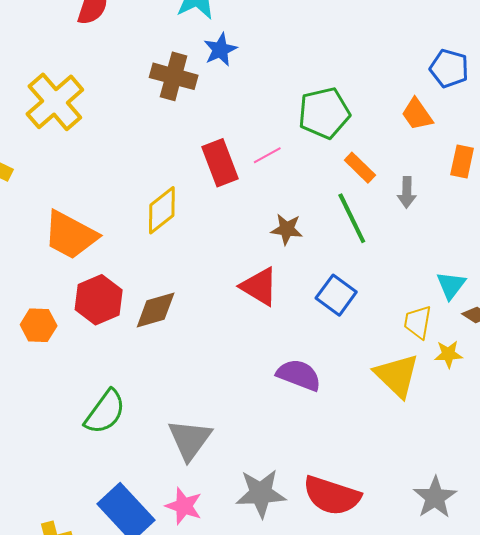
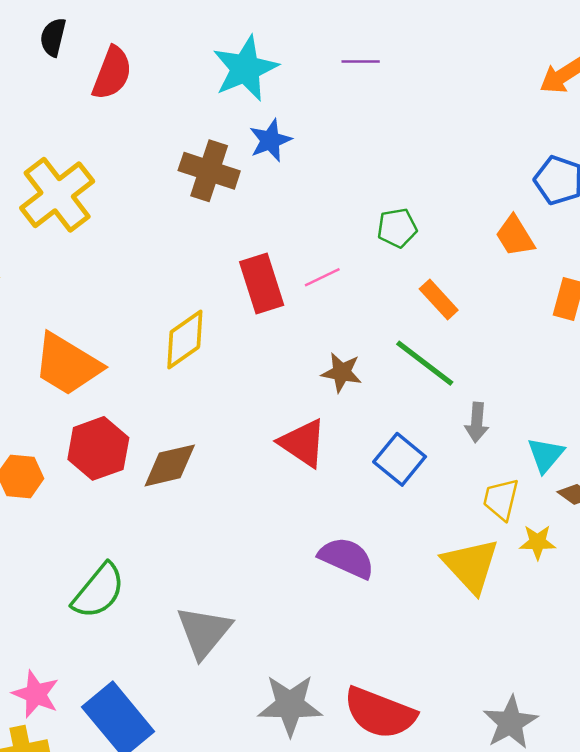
green pentagon: (324, 113) -> (397, 228), size x0.6
gray arrow: (407, 192) -> (477, 422), moved
green line: (352, 218) -> (425, 363), turned -30
pink star: (184, 506) -> (36, 694), moved

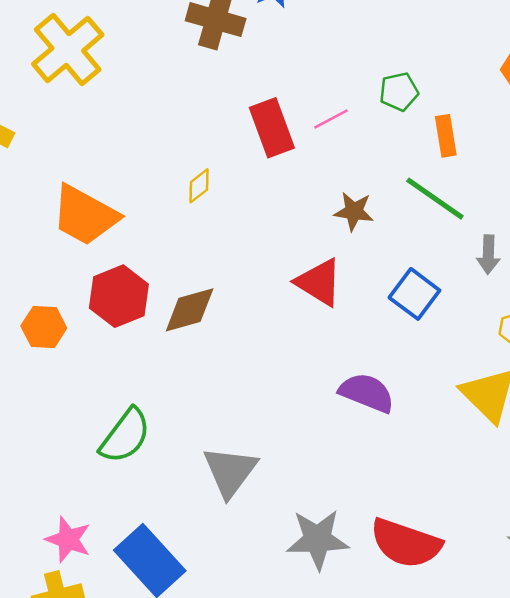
green pentagon: (397, 228) -> (399, 92), moved
orange rectangle: (439, 300) -> (446, 136), turned 36
yellow diamond: (185, 339) -> (199, 186), size x0.6

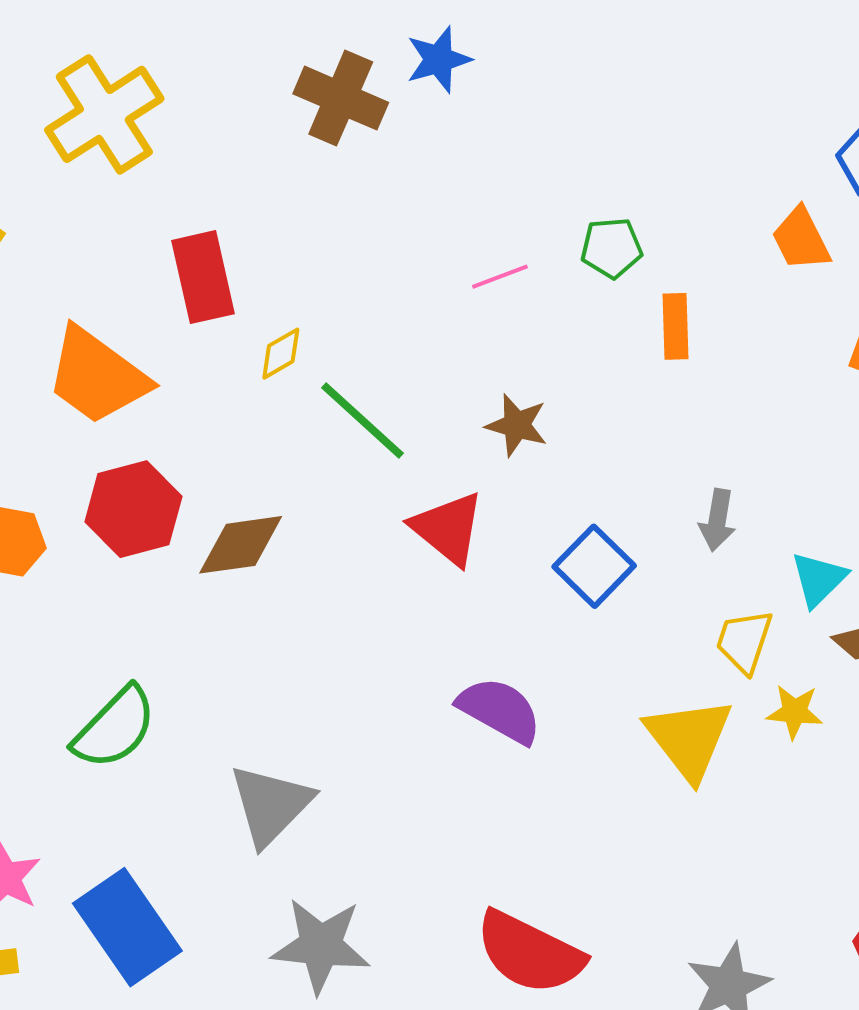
red rectangle: (272, 128) -> (203, 277), moved
green line: (435, 199) -> (362, 420), moved
gray star: (318, 539) -> (321, 946), moved

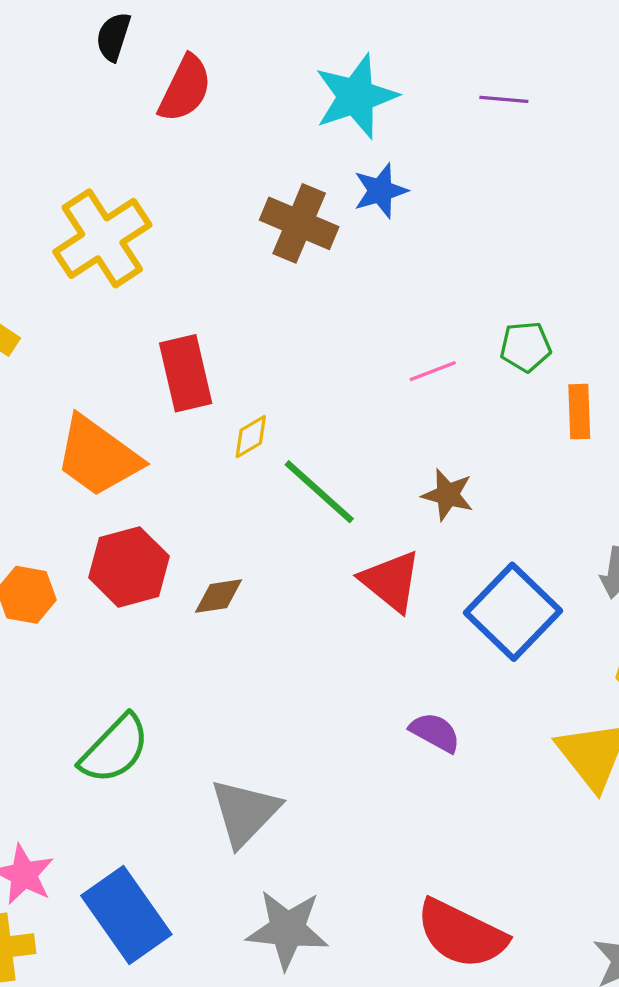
brown diamond: (241, 545) -> (218, 596), size x0.7
blue square: (594, 566) -> (513, 612), size x1.4
purple semicircle: (500, 710) -> (435, 732), size x0.7

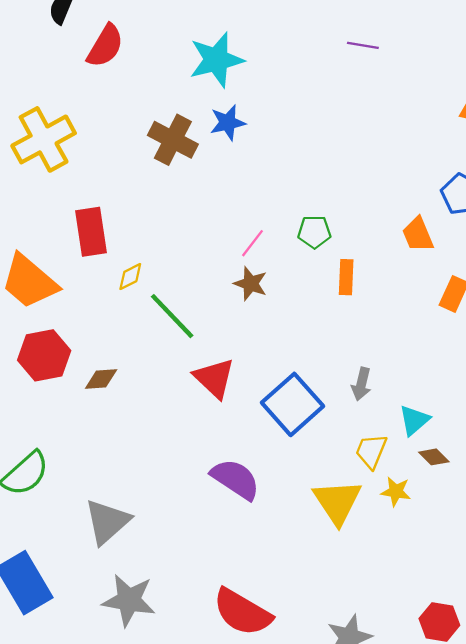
purple line: (504, 99) -> (363, 45), moved
pink line: (433, 371) -> (253, 243), turned -36
brown star: (448, 495) -> (250, 284), moved
purple semicircle: (435, 732) -> (235, 479), size x1.5

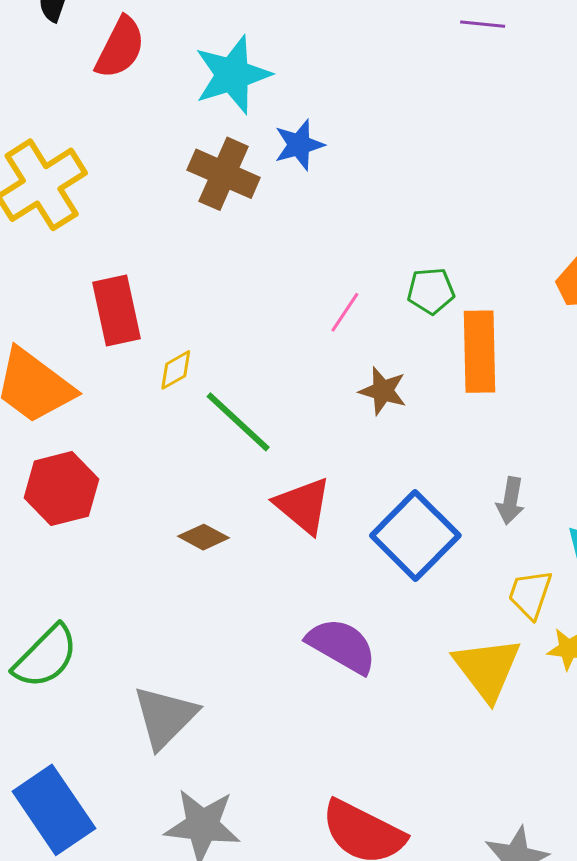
cyan star: (216, 60) -> (232, 75), moved
orange rectangle: (346, 277) -> (480, 352), size x1.6
brown star: (250, 284) -> (383, 391), moved
brown diamond: (101, 379) -> (203, 537), moved, turned 36

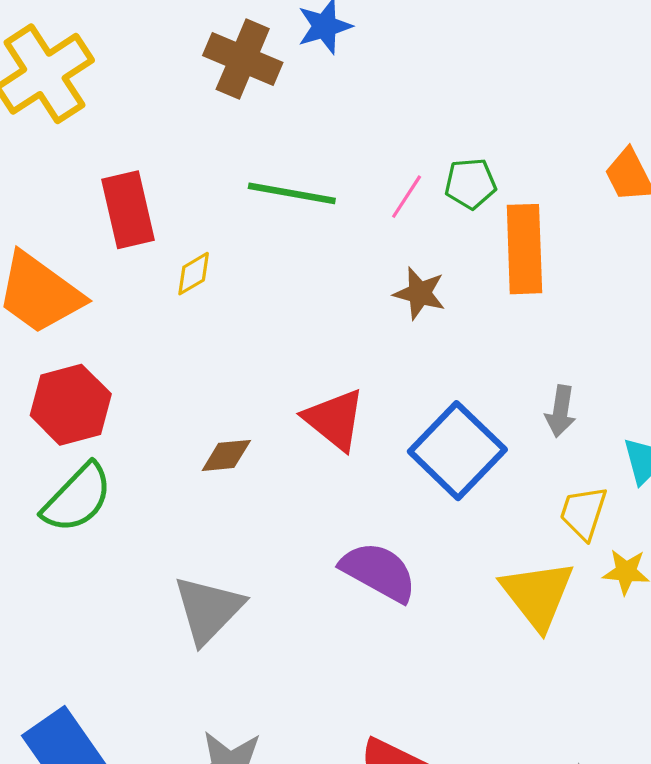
pink line: (345, 312) -> (407, 197), moved
green line: (238, 422) -> (292, 193), moved, turned -32
brown diamond: (203, 537) -> (226, 455), turned -33
green semicircle: (46, 657) -> (77, 498), moved
gray triangle: (165, 717) -> (208, 609), moved

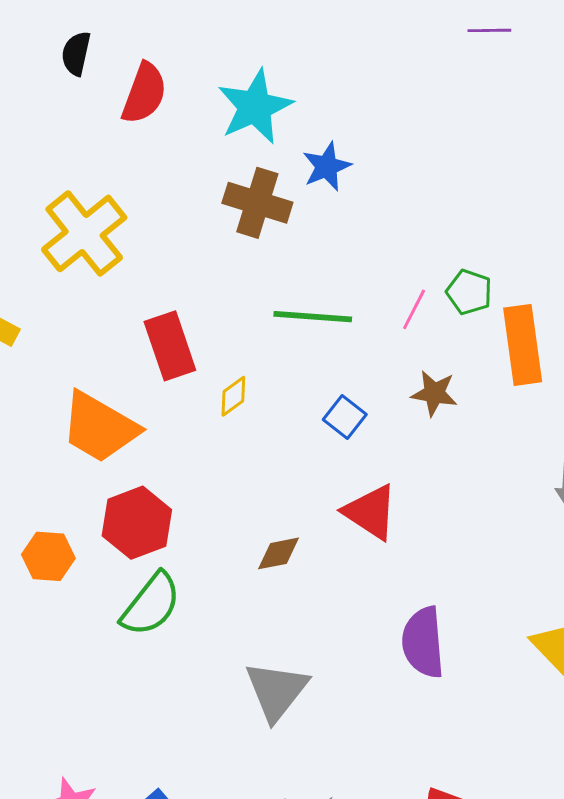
green pentagon: (470, 184) -> (469, 292), turned 30
blue square: (457, 451) -> (345, 417), moved, size x0.5
purple semicircle: (379, 572) -> (423, 642), turned -118

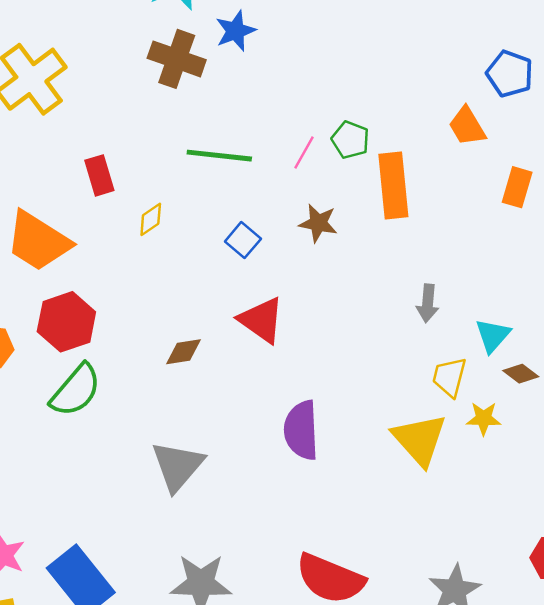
red rectangle: (170, 346) -> (99, 175), size x0.7

